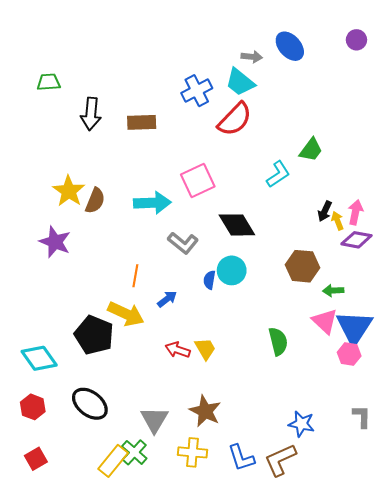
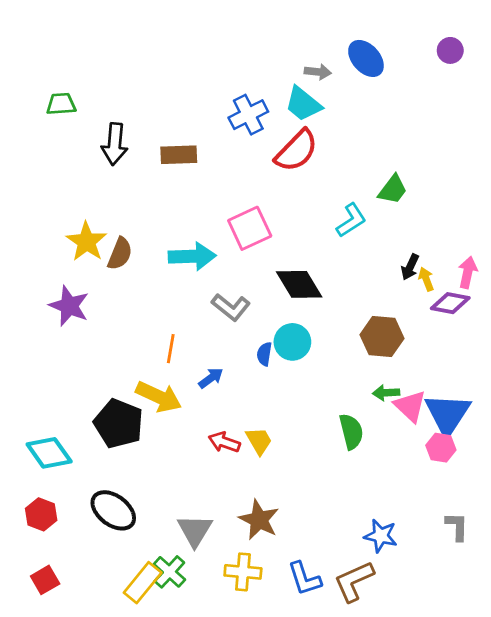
pink arrow: (355, 212) -> (468, 272), moved
green arrow: (333, 291) -> (386, 393), moved

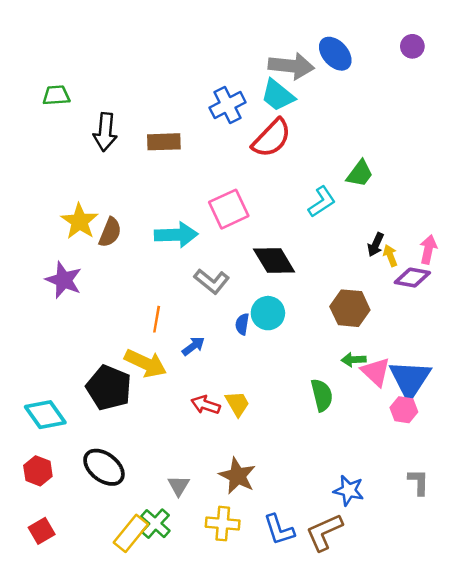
gray arrow: (318, 72) -> (291, 66), size x1.8
gray triangle: (195, 530) -> (179, 486), size x0.7

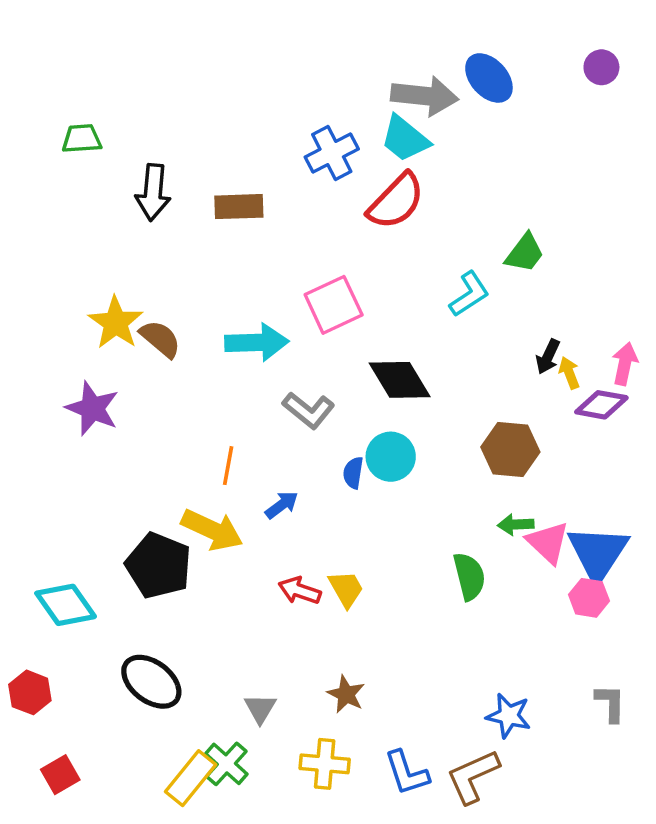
brown semicircle: (110, 232) -> (160, 339), turned -72
red hexagon: (38, 471) -> (30, 692), moved
brown star: (237, 476) -> (346, 694), size x0.7

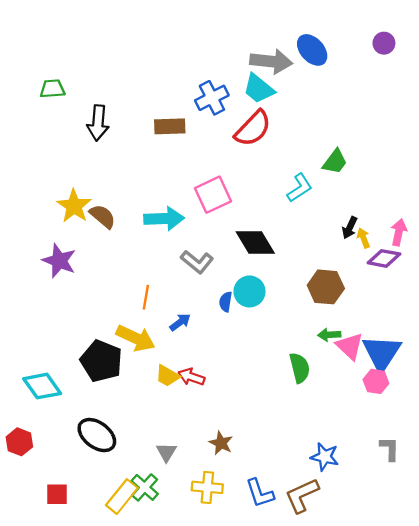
brown rectangle: (239, 207) -> (170, 126), moved
yellow trapezoid: (346, 589) -> (167, 376), moved, turned 150
red square: (60, 775) -> (57, 494), moved, turned 30

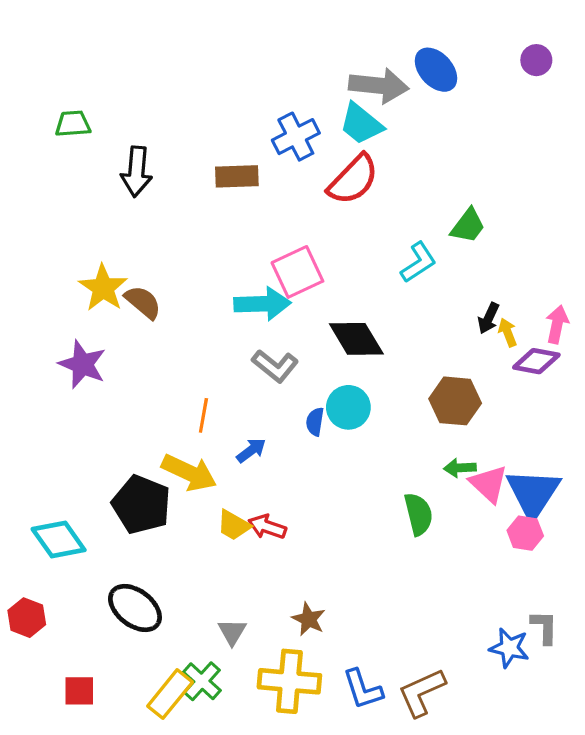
cyan arrow: (164, 219) -> (262, 304), moved
blue star: (325, 457) -> (509, 648), moved
yellow cross: (207, 487) -> (289, 681), size x1.4

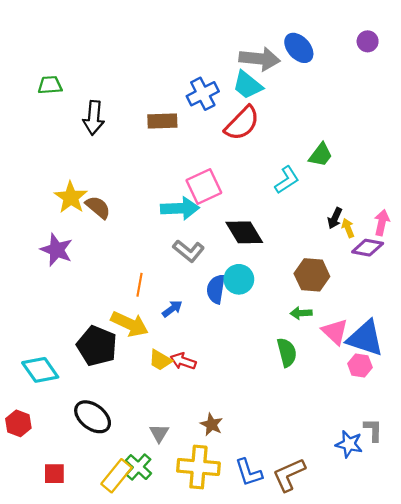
blue semicircle: (315, 422) -> (216, 289), size x1.5
green arrow: (460, 468) -> (301, 313), moved
blue triangle: (533, 493) -> (365, 338), turned -45

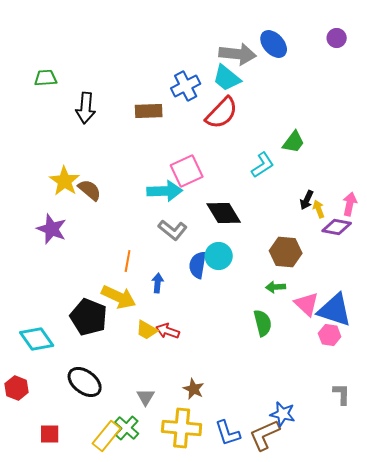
blue arrow: (172, 309) -> (158, 283), turned -48
blue star: (349, 444) -> (283, 414), moved

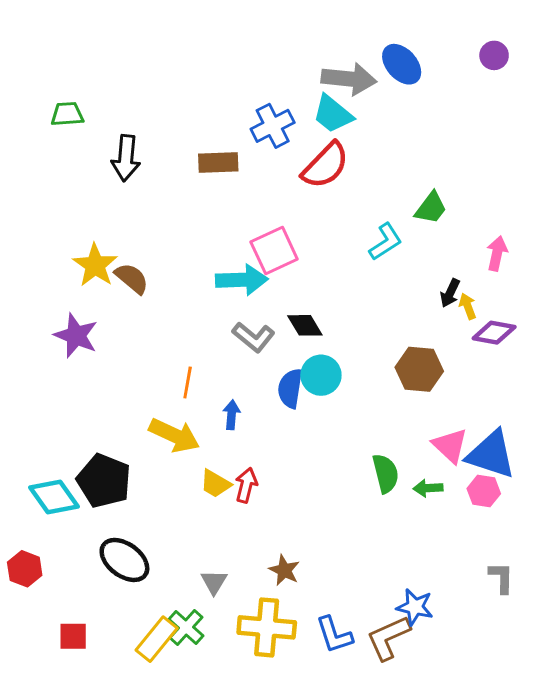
pink arrow: (350, 204) -> (497, 253), moved
black diamond: (224, 213) -> (305, 325), moved, size x0.7
green arrow: (276, 287) -> (428, 488), moved
black pentagon: (89, 317) -> (104, 481), moved
red arrow: (168, 331) -> (246, 485), turned 85

